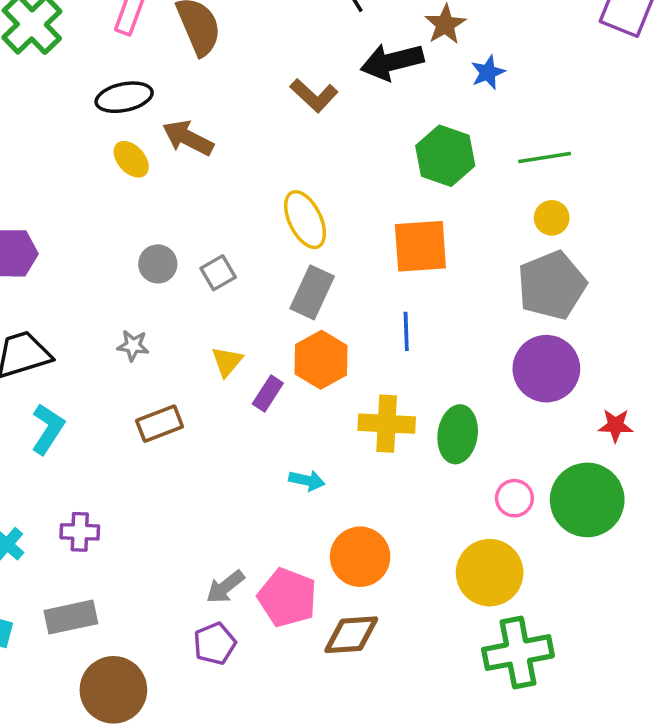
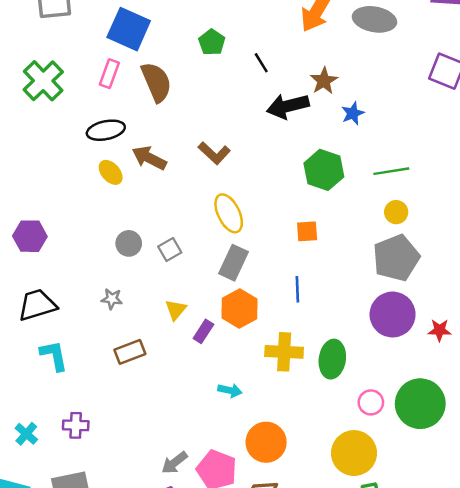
brown L-shape: (314, 95) -> (214, 153), moved
orange square: (420, 246) -> (307, 231), size x0.6
red star: (616, 425) -> (440, 330), moved
cyan L-shape: (48, 429) -> (54, 355), turned -44

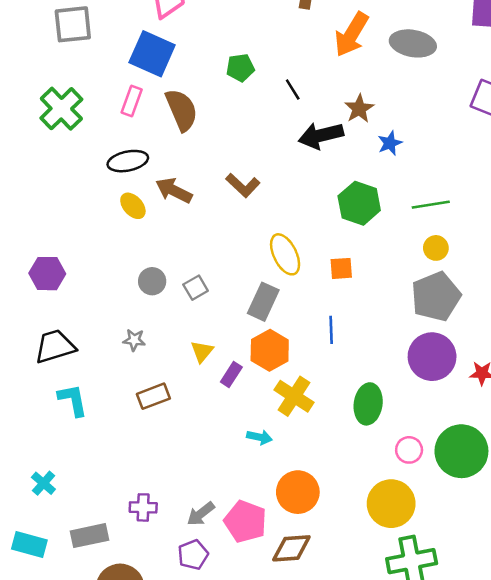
green pentagon: (212, 42) -> (240, 68), turned 30
yellow ellipse: (229, 213) -> (285, 254), moved
yellow cross: (284, 352) -> (294, 396), moved, turned 30
purple cross: (76, 425) -> (143, 507), moved

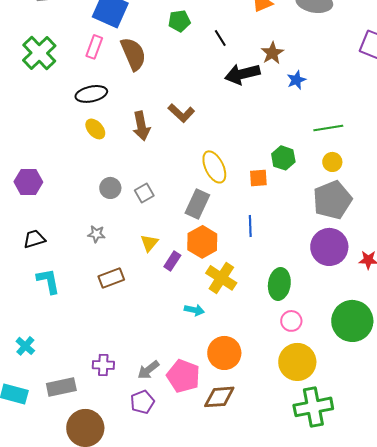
brown arrow: (174, 190) -> (141, 126), moved, turned -128
green hexagon: (359, 203) -> (283, 158), moved, size x0.7
black trapezoid: (55, 346) -> (34, 239), size x0.7
pink circle: (409, 450) -> (291, 321), moved

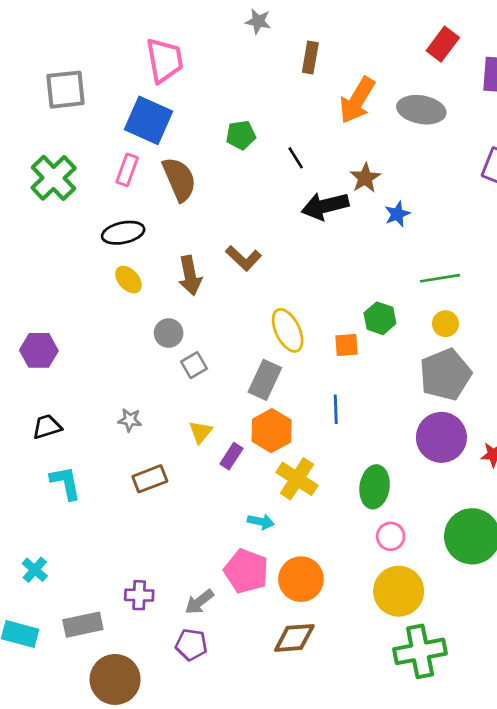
gray circle: (110, 188) -> (169, 333), moved
pink pentagon: (183, 376) -> (246, 571), moved
purple pentagon: (142, 402) -> (191, 645), turned 30

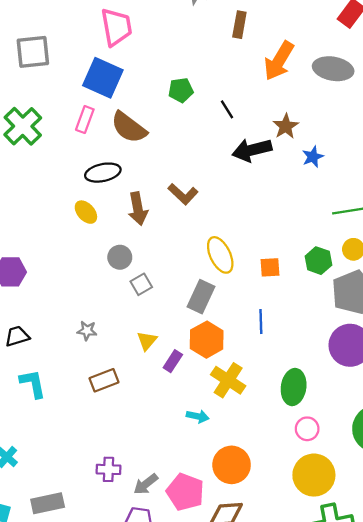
brown semicircle: (179, 179) -> (129, 127), turned 150
black ellipse: (123, 233) -> (103, 173), moved
green hexagon: (380, 318) -> (318, 261), moved
pink pentagon: (246, 571) -> (185, 492), moved
purple cross: (139, 595) -> (108, 469), moved

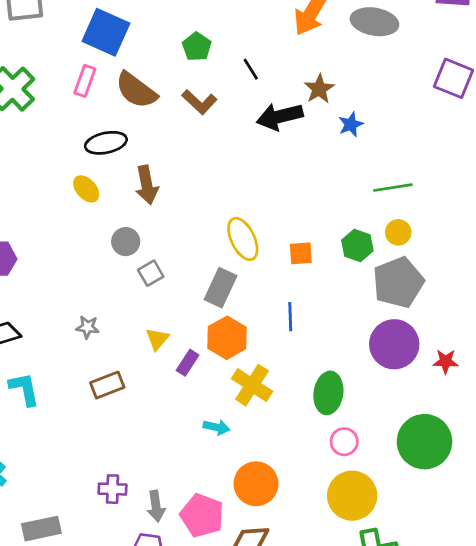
green pentagon: (181, 90) -> (197, 47), turned -30
brown L-shape: (183, 194) -> (199, 102), moved
gray arrow: (146, 484) -> (156, 506), turned -60

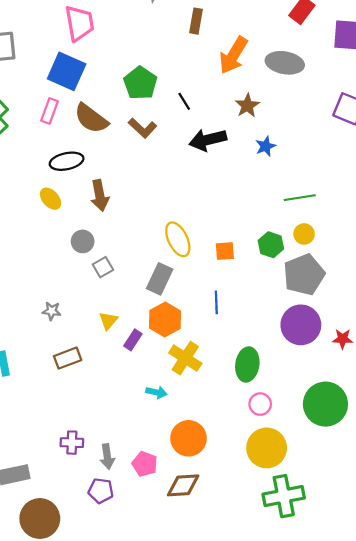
green pentagon: (197, 47) -> (140, 83), size x1.4
brown star: (319, 89) -> (247, 106), moved
pink pentagon: (202, 515) -> (145, 464), size x0.7

